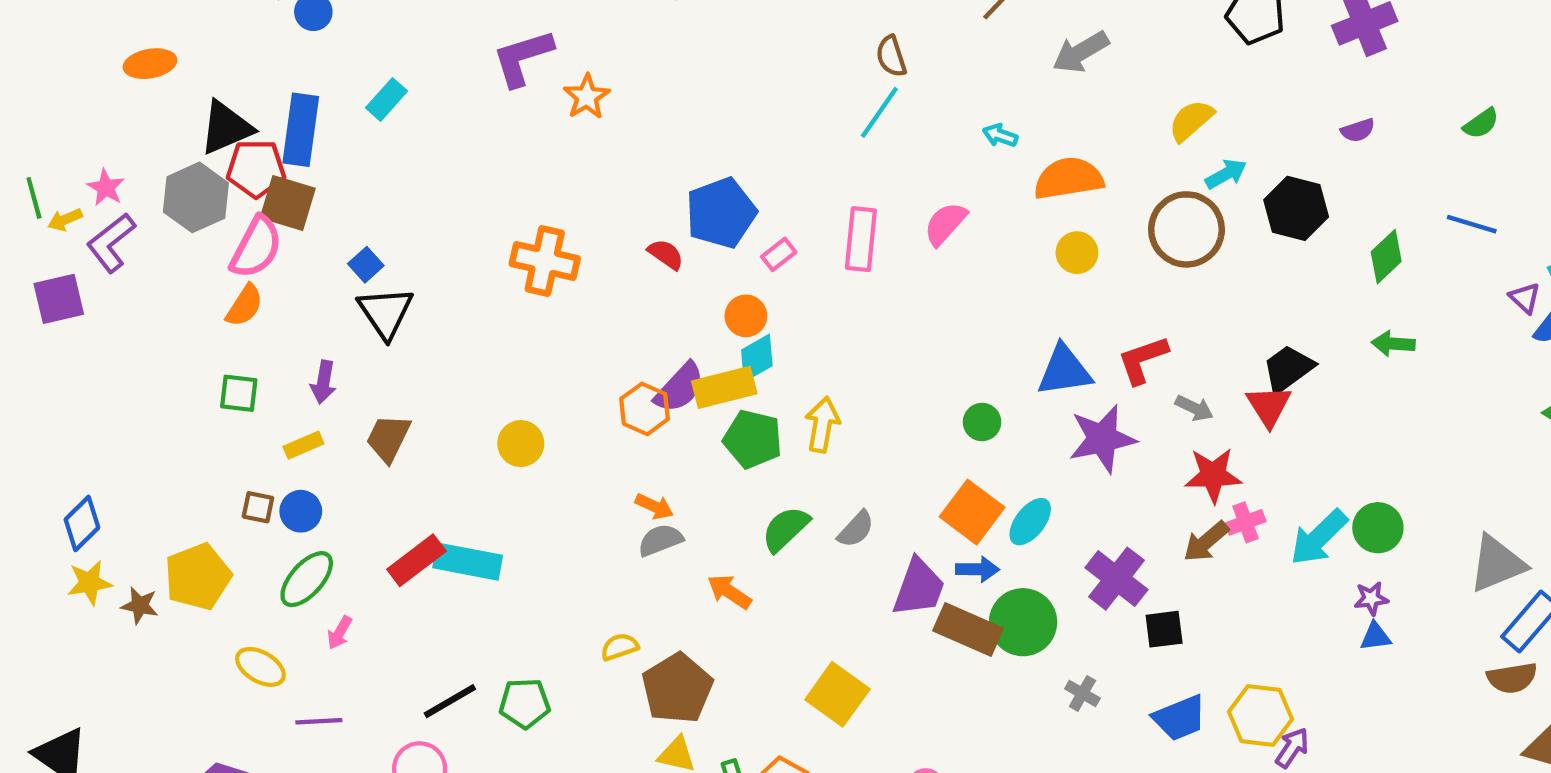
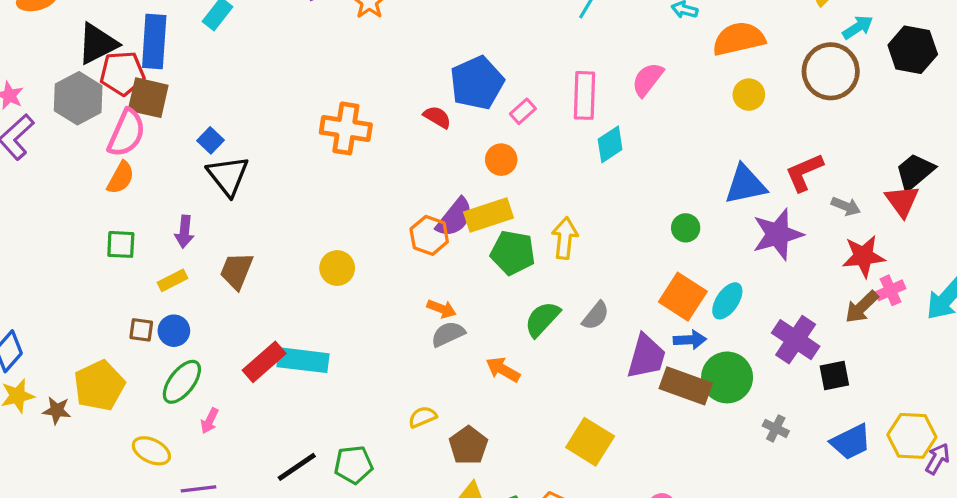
cyan diamond: (757, 358) -> (610, 144), moved
brown pentagon: (677, 688) -> (468, 446), size x0.7

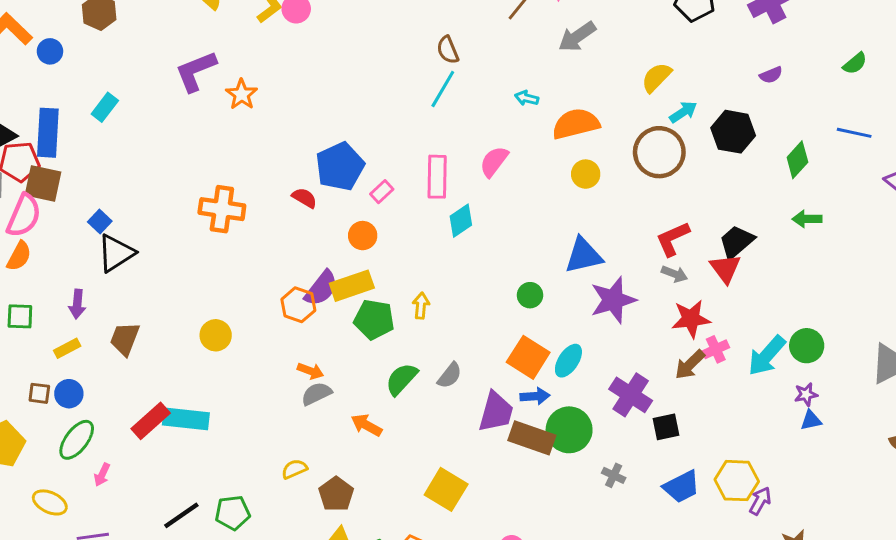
red L-shape: (804, 172) -> (673, 239), moved
black triangle: (228, 176) -> (116, 253), turned 36
yellow arrow: (565, 238) -> (421, 306), size x0.7

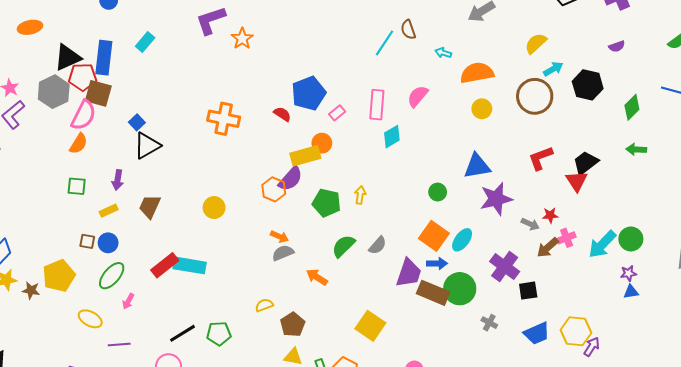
brown semicircle: (448, 50) -> (408, 30), moved
gray arrow: (674, 274) -> (530, 224), moved
yellow rectangle: (352, 286) -> (305, 156), moved
red star: (691, 319) -> (550, 215), size x0.6

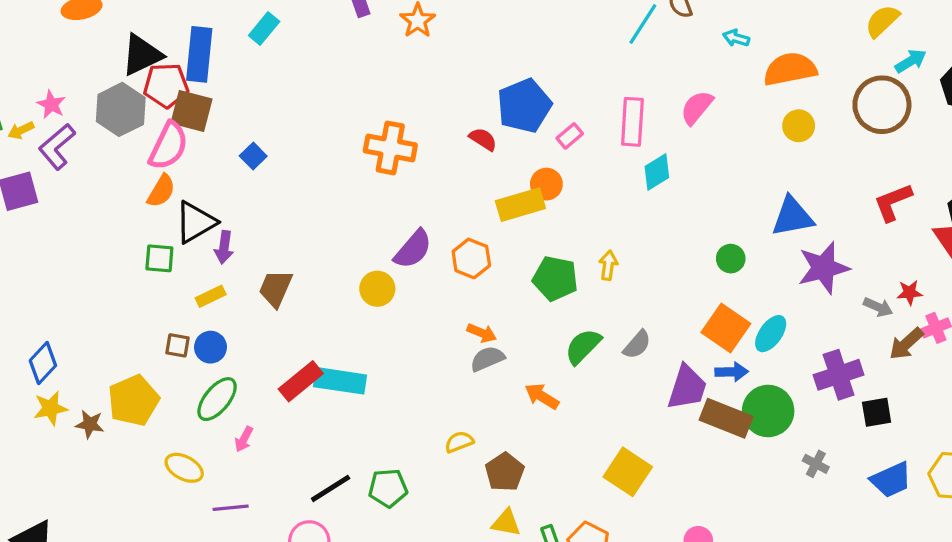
black triangle: (147, 145) -> (195, 222), moved
purple semicircle: (291, 179) -> (413, 249), moved
purple cross: (505, 267) -> (839, 375), turned 36

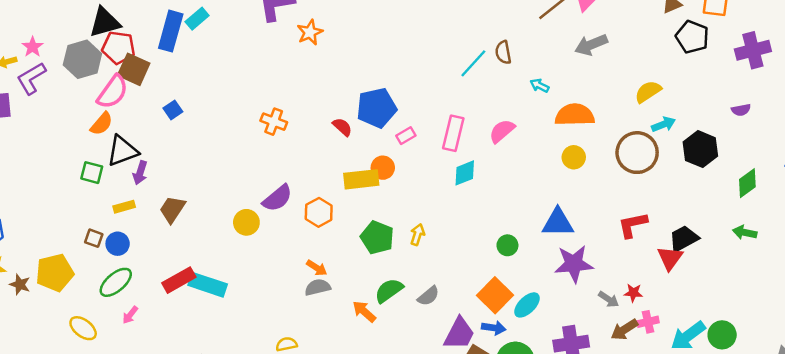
blue rectangle: (199, 54) -> (171, 31), moved
orange cross: (390, 148) -> (274, 122), size x0.7
orange arrow: (542, 396) -> (364, 312), moved

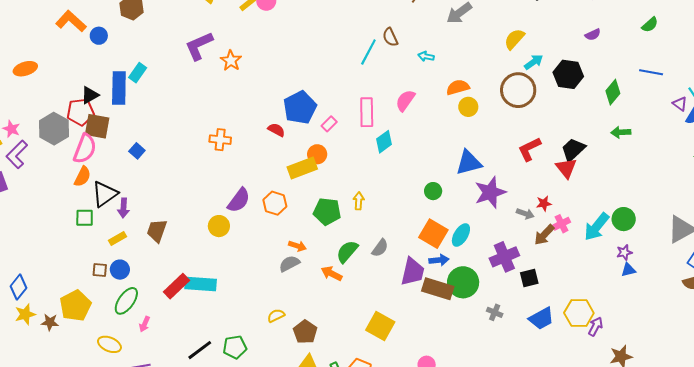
black triangle: (105, 22) -> (90, 95), moved, size x0.7
orange semicircle: (575, 115) -> (458, 87), moved, size x0.7
orange arrow: (317, 268) -> (297, 246), moved

